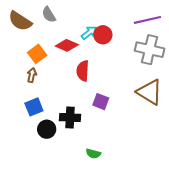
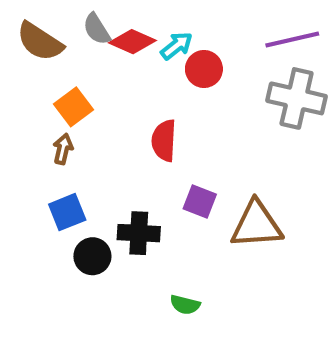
cyan arrow: (89, 33) -> (177, 46), moved
red diamond: (67, 45) -> (132, 42), moved
brown triangle: (150, 92) -> (257, 225), moved, turned -36

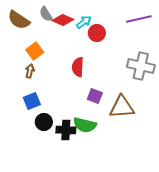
gray cross: (297, 98) -> (141, 66), moved
black cross: (139, 233) -> (66, 130), moved
green semicircle: (185, 305) -> (85, 125), moved, size x1.6

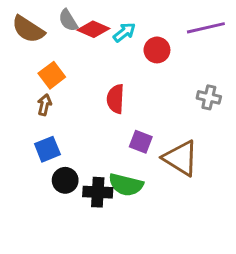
red circle: (97, 33) -> (157, 50), moved
gray cross: (141, 66) -> (209, 97), size x0.6
brown triangle: (122, 107) -> (181, 158), turned 36

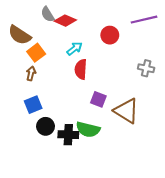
brown semicircle: (28, 29) -> (20, 35), moved
cyan arrow: (124, 32) -> (75, 49), moved

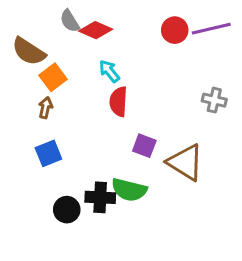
red circle: (110, 35) -> (175, 30), moved
cyan arrow: (75, 49) -> (109, 71), turned -91
black circle: (46, 126) -> (67, 210), moved

